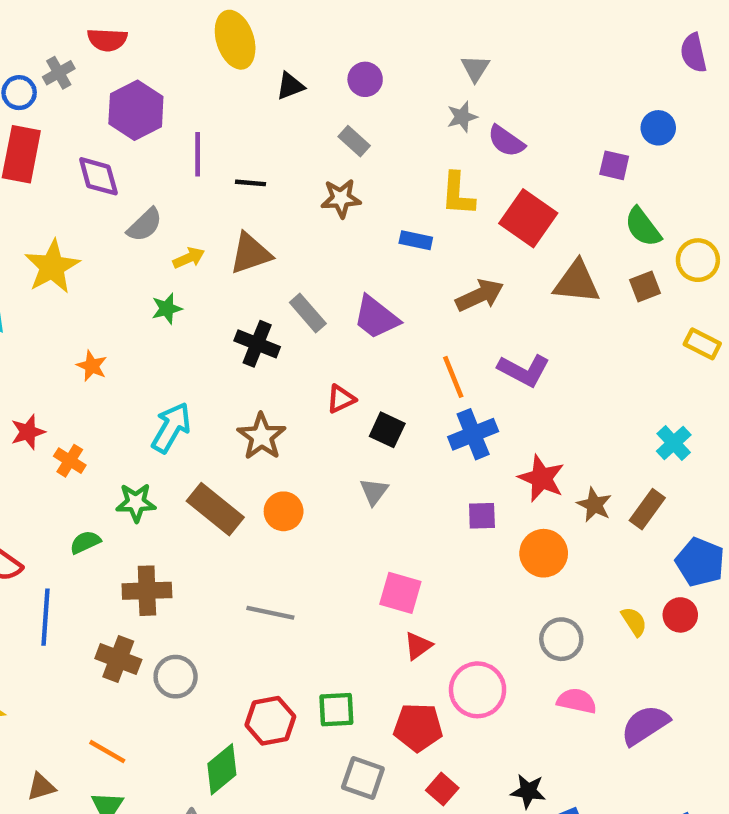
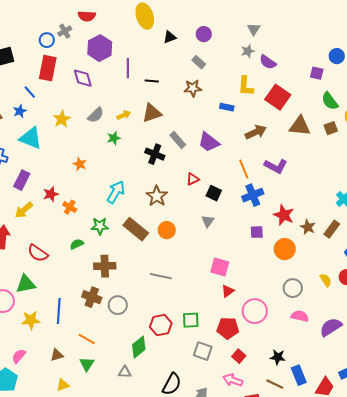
gray semicircle: (145, 225) -> (96, 115), moved
yellow star: (52, 267) -> (62, 119), size x0.7
blue line: (46, 617) -> (59, 311), moved

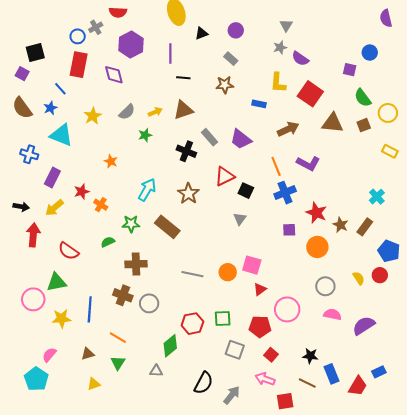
purple line: (128, 68) -> (170, 54), moved
red triangle: (193, 179) -> (225, 176), size x1.5
orange circle: (167, 230) -> (228, 272), moved

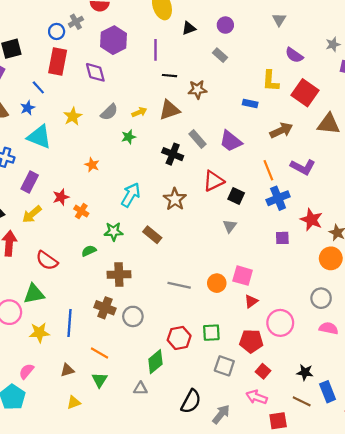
gray star: (280, 47) -> (333, 44), moved
brown star: (225, 85) -> (197, 90), moved
brown rectangle: (167, 227) -> (152, 235), size x0.7
orange circle: (317, 247) -> (331, 258), moved

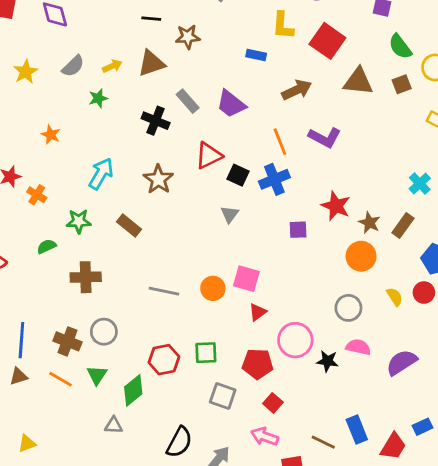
blue cross: (278, 198) -> (274, 179), moved
brown cross: (105, 308) -> (68, 341), moved
brown triangle: (67, 370) -> (19, 376), moved
black star: (305, 372) -> (327, 361), moved
green triangle: (100, 380) -> (97, 375), moved

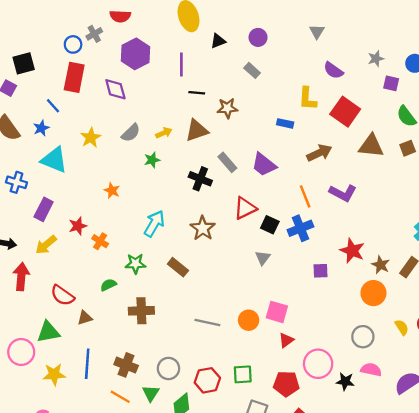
gray circle: (104, 332) -> (168, 368), moved
brown triangle: (19, 376) -> (85, 318), moved

